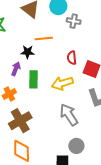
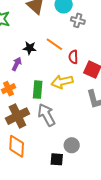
orange line: (44, 38) -> (54, 44), moved, turned 36
green rectangle: (33, 79) -> (38, 90), moved
gray arrow: (69, 115) -> (46, 115), moved

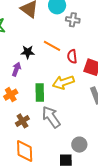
brown cross: (17, 116) -> (22, 121), size x0.6

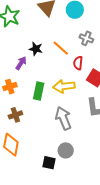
gray cross: (73, 20) -> (86, 38), moved
gray arrow: (51, 117) -> (63, 118), moved

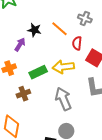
green rectangle: (39, 91) -> (38, 72), turned 54
brown cross: (15, 115) -> (23, 94), moved

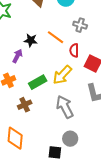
yellow arrow: (63, 67) -> (62, 75), turned -35

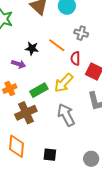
purple arrow: (17, 56) -> (19, 64), turned 80
brown cross: (25, 105) -> (26, 113), size x1.5
gray circle: (70, 139) -> (91, 159), moved
black square: (55, 152) -> (50, 155), moved

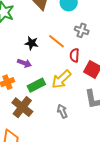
purple arrow: (19, 64) -> (24, 63), moved
brown cross: (26, 113) -> (22, 107), turned -30
gray arrow: (66, 115) -> (62, 111), size x0.6

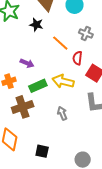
black star: (32, 43) -> (36, 25), moved
yellow arrow: (61, 79) -> (63, 81), turned 55
brown cross: (22, 107) -> (23, 107), turned 30

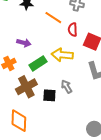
black square: (42, 151) -> (49, 95), moved

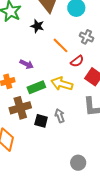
red semicircle: (73, 30) -> (77, 61), turned -136

